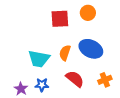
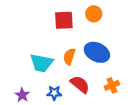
blue star: (42, 85) -> (54, 93), moved

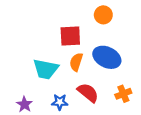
red square: (64, 20) -> (70, 36), moved

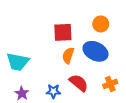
orange circle: (103, 15) -> (101, 24), moved
cyan trapezoid: (46, 69) -> (18, 62), moved

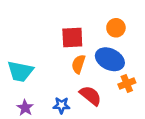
orange cross: (110, 84) -> (127, 83), moved

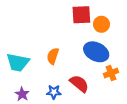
red square: (72, 37) -> (81, 15), moved
orange semicircle: (78, 64) -> (53, 56), moved

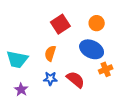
red square: (81, 15) -> (60, 24), moved, turned -30
blue star: (54, 92) -> (50, 78), moved

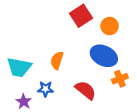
red square: (60, 24) -> (81, 16), moved
blue star: (50, 78) -> (45, 89), moved

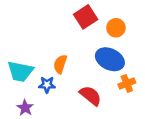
blue star: (45, 89) -> (47, 85), moved

